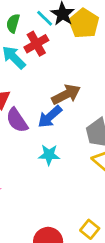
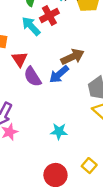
cyan star: (49, 155) -> (59, 131), moved

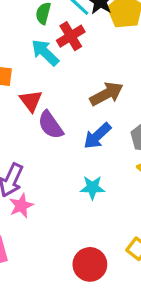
blue arrow: (59, 74) -> (97, 136), moved
cyan star: (59, 131) -> (92, 188), moved

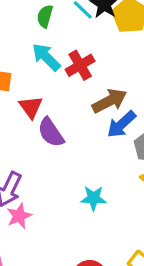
red cross: (71, 36) -> (80, 65), moved
blue arrow: (97, 136) -> (121, 124), moved

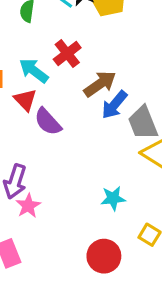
cyan arrow: (46, 57) -> (34, 71), moved
cyan star: (93, 198) -> (113, 198), moved

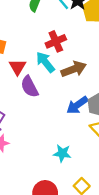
cyan arrow: (34, 71) -> (45, 62), moved
blue arrow: (114, 105) -> (77, 105), moved

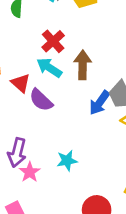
brown arrow: (74, 69) -> (83, 65), turned -50
cyan star: (62, 153) -> (67, 161), moved

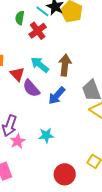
red cross: (53, 41) -> (38, 31), moved
blue arrow: (99, 103) -> (57, 96), moved

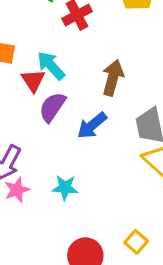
cyan arrow: (40, 65) -> (51, 66), moved
purple semicircle: (31, 88) -> (52, 107), turned 66

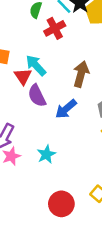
purple semicircle: (52, 107) -> (37, 96), turned -60
cyan star: (65, 188) -> (46, 154), turned -30

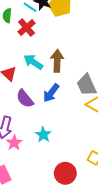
cyan arrow: (36, 65) -> (33, 62), moved
purple semicircle: (37, 96) -> (25, 99), moved

